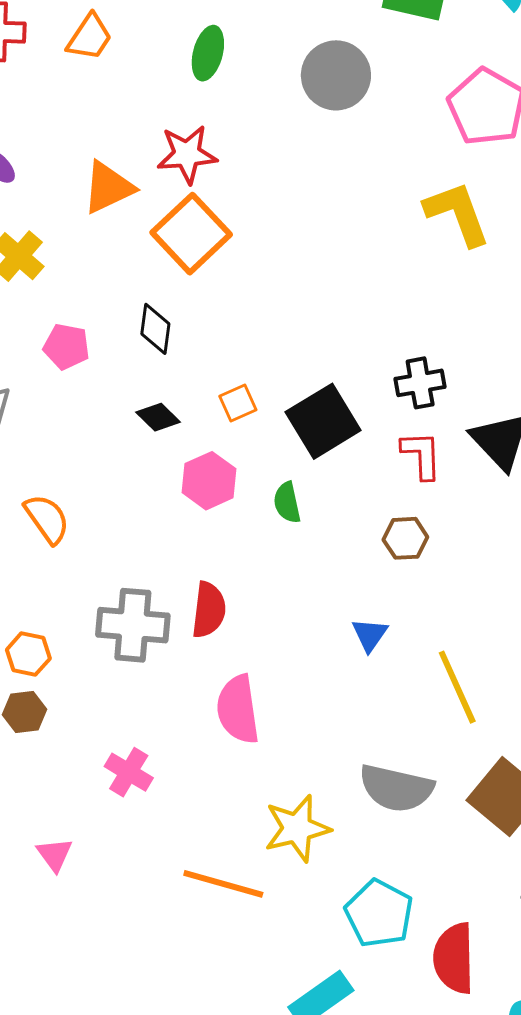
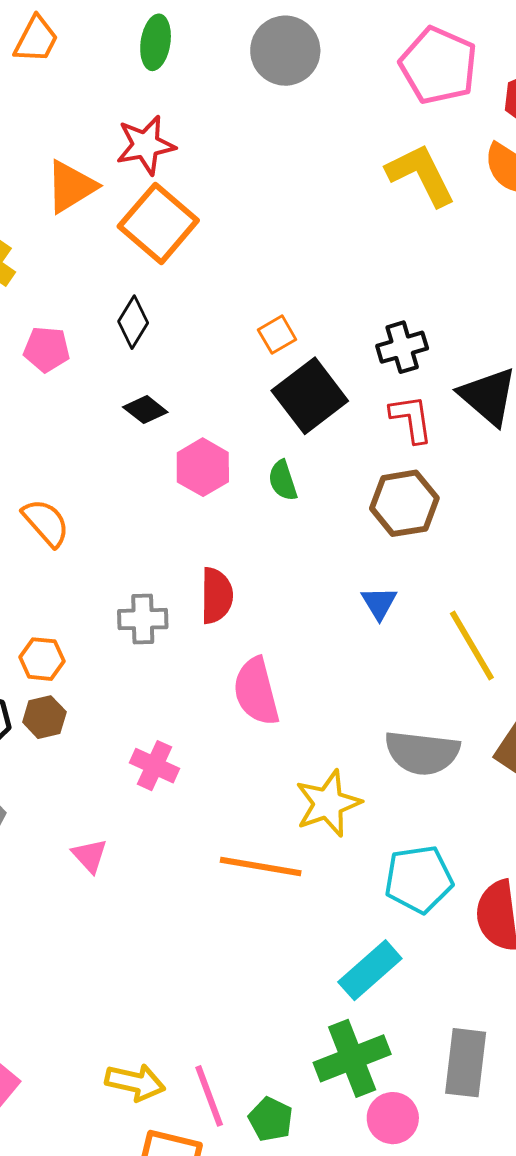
black diamond: (155, 329) -> (133, 322), turned 30
orange square: (238, 403) -> (277, 335), moved
brown hexagon: (405, 538) -> (404, 503), size x1.5
gray cross: (133, 625) -> (143, 619), size x0.7
cyan pentagon: (379, 914) -> (419, 879), turned -30

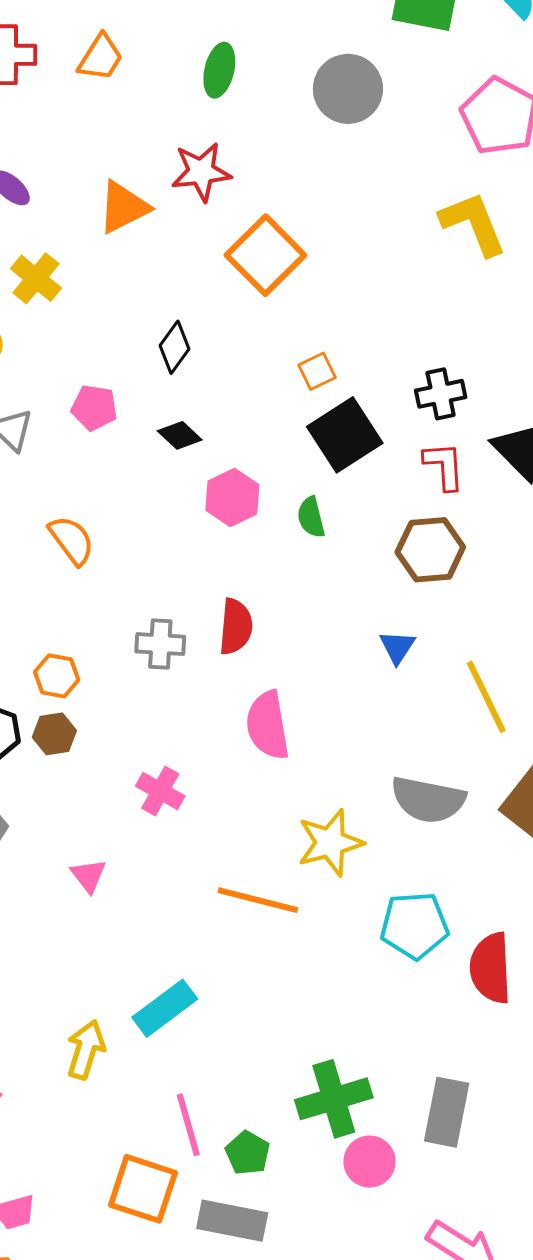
orange square: (158, 223) -> (265, 255), moved
pink pentagon: (47, 349) -> (94, 408), moved
cyan rectangle: (370, 970) -> (165, 1008), moved
yellow arrow: (135, 1082) -> (86, 1050), moved, turned -90

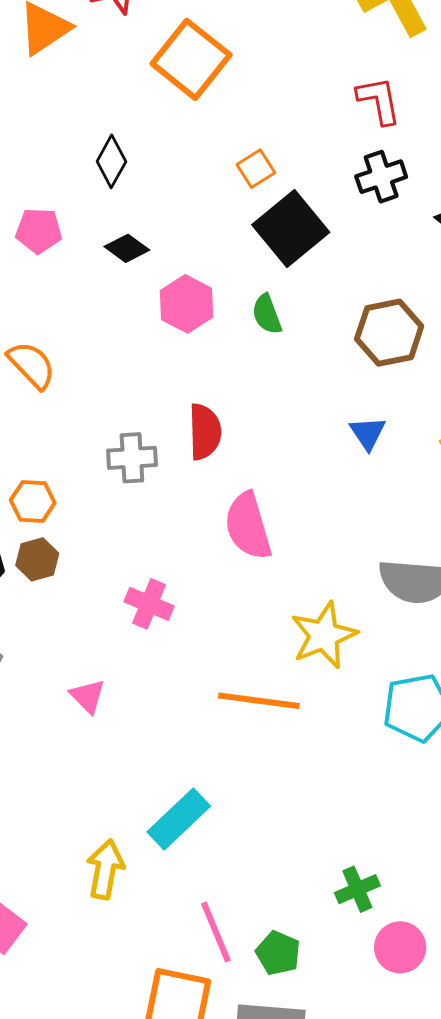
red L-shape: (444, 466) -> (379, 101), moved
green cross: (334, 1099) -> (357, 889), size x0.6

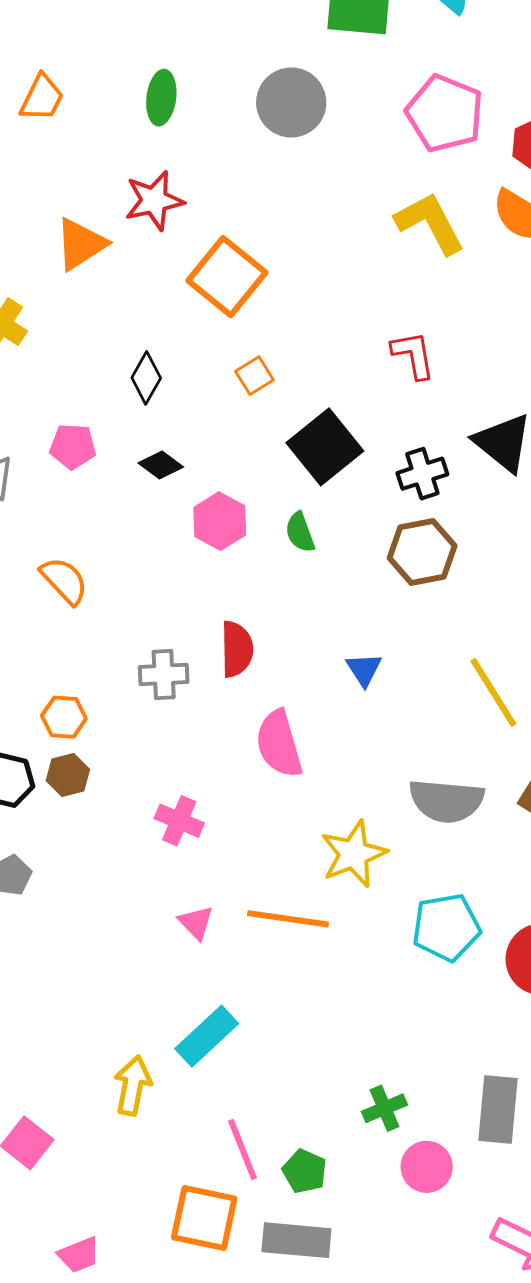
red L-shape: (379, 101) -> (413, 355), moved
orange square: (256, 169) -> (254, 376), moved
black cross: (381, 177) -> (422, 474), moved
blue triangle: (368, 433) -> (364, 669), moved
pink triangle: (88, 696) -> (196, 923), moved

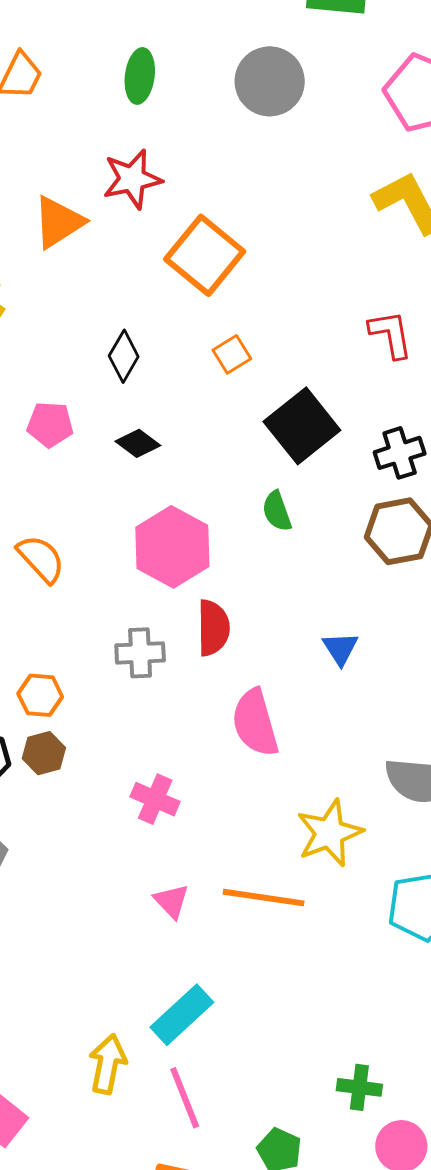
pink hexagon: (220, 521) -> (172, 547), moved, size x1.4
green cross: (384, 1108) -> (359, 1087), turned 30
pink line: (242, 1149) -> (185, 1098), moved

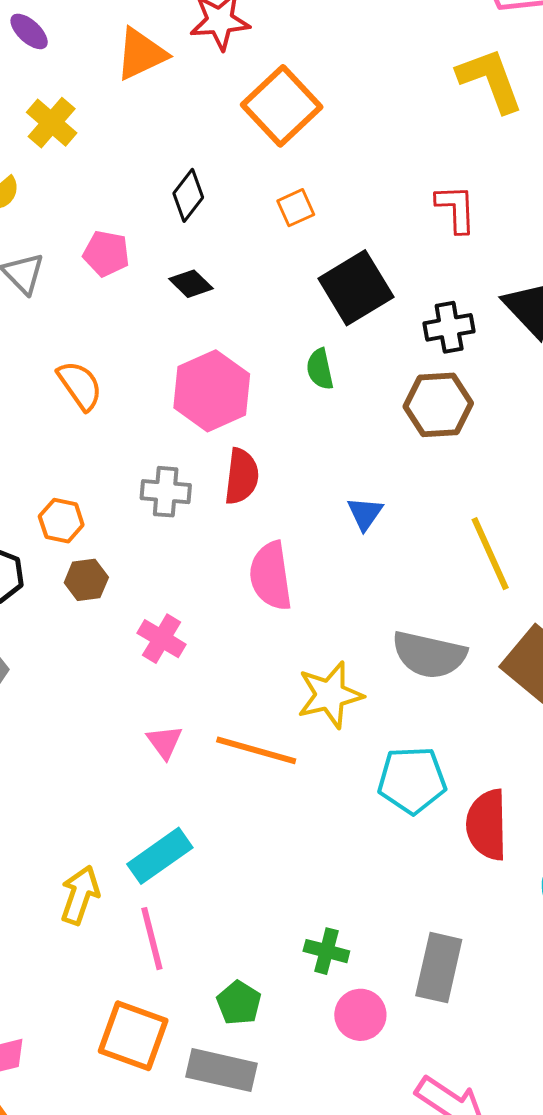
brown hexagon: (44, 753) -> (86, 580), moved

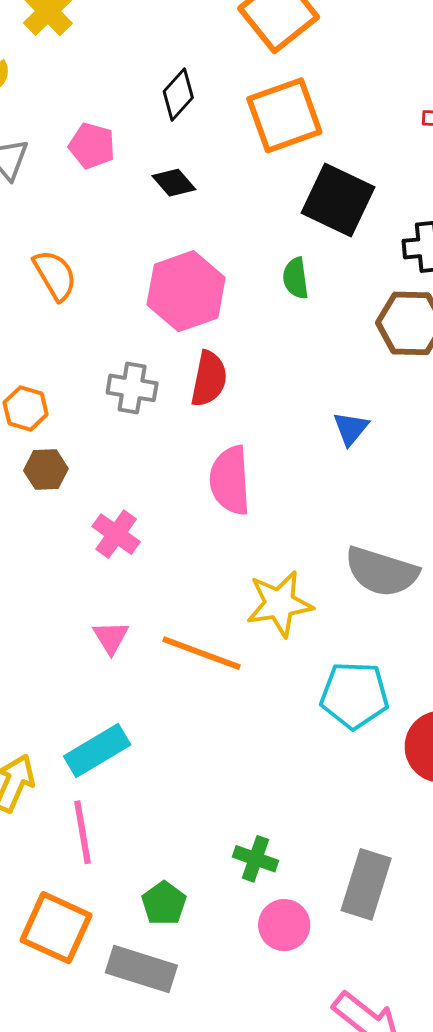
orange square: (296, 208) -> (284, 115), size x2.0
black square: (356, 288) -> (338, 200), turned -38
blue triangle: (365, 513) -> (351, 428), moved

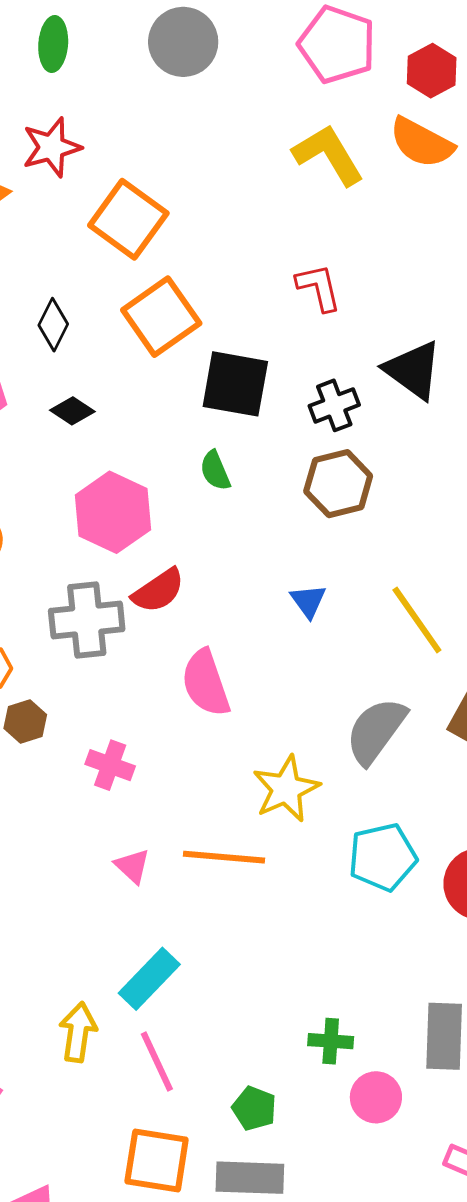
red semicircle: (209, 379) -> (158, 591), turned 60
gray cross: (132, 388) -> (87, 620), size x1.5
gray semicircle: (382, 572) -> (376, 731), turned 124

